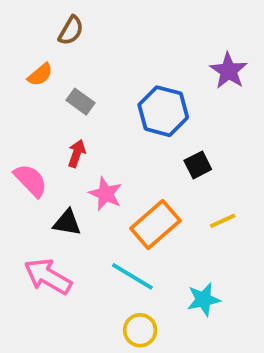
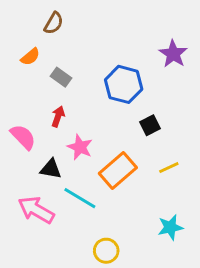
cyan line: (132, 276) -> (80, 198), moved
cyan star: (204, 299) -> (170, 227), moved

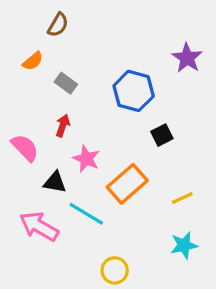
yellow line: (169, 168) -> (182, 198), moved

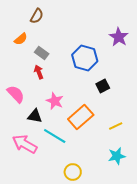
red arrow: (63, 126) -> (39, 72), moved, turned -40

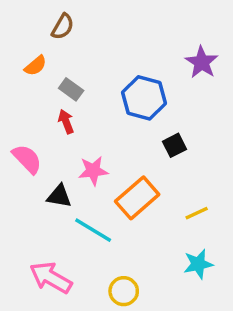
pink star: (55, 101) -> (93, 171), turned -30
pink arrow: (25, 144) -> (51, 278), moved

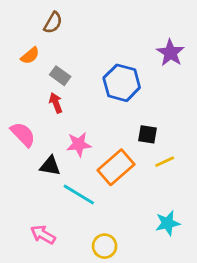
black square: (175, 145) -> (148, 134), moved, turned 36
yellow line: (197, 213) -> (165, 162), moved
pink arrow: (51, 278) -> (43, 235), size x0.7

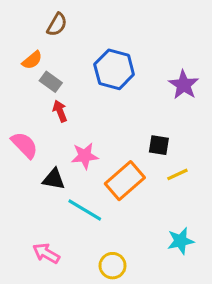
purple star: (170, 53) -> (184, 85), moved
gray rectangle: (60, 76) -> (51, 82), moved
blue hexagon: (122, 83) -> (114, 69), moved

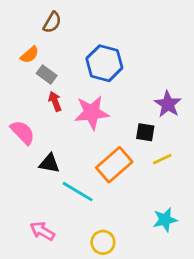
purple star: (184, 85) -> (168, 104), moved
pink star: (85, 156) -> (92, 113), moved, size x1.4

